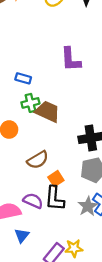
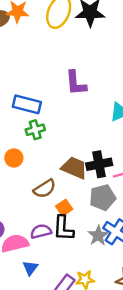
blue rectangle: (23, 78) -> (27, 104), size x1.6
brown trapezoid: (48, 111) -> (74, 168), moved
purple semicircle: (33, 201) -> (41, 231), turned -36

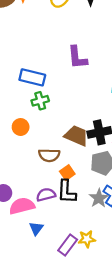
brown semicircle: (45, 189) -> (49, 155), turned 35

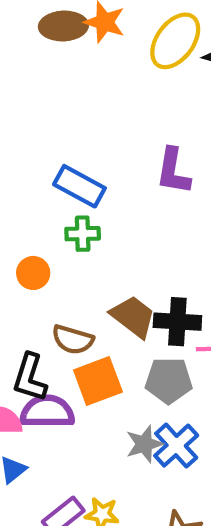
orange square: (67, 173) -> (98, 381), size x1.6
black L-shape: (67, 192) -> (30, 378), moved
purple semicircle: (46, 195) -> (47, 412), size x1.4

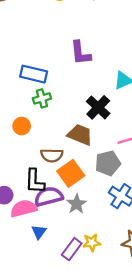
black cross: (177, 322) -> (98, 107), moved, turned -35
gray star: (144, 444) -> (77, 204), moved

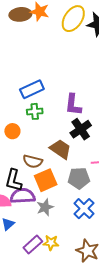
purple L-shape: (81, 53) -> (73, 105), moved
blue rectangle: (34, 74) -> (32, 89), turned -50

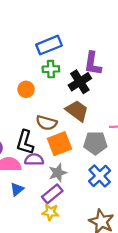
black cross: (81, 129) -> (80, 82), moved
purple semicircle: (23, 196) -> (34, 160), size x0.7
yellow star: (51, 243) -> (50, 212), moved
purple rectangle: (33, 245) -> (52, 194), moved

